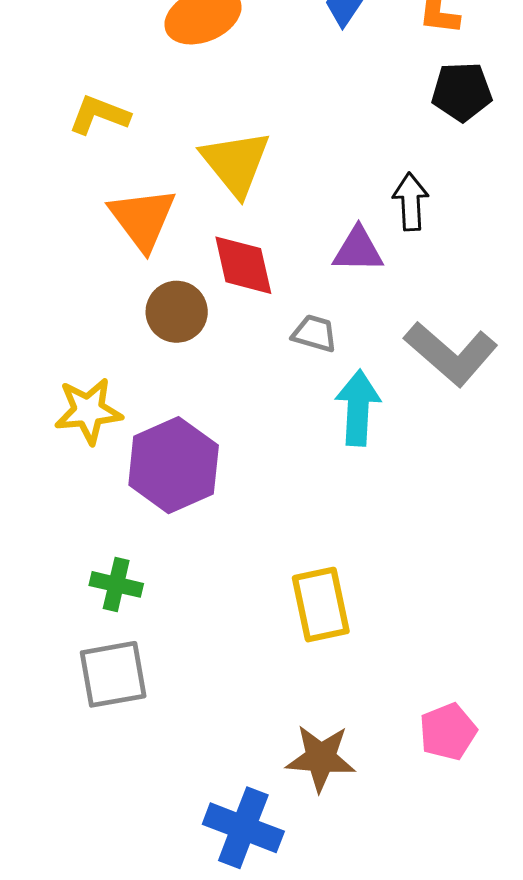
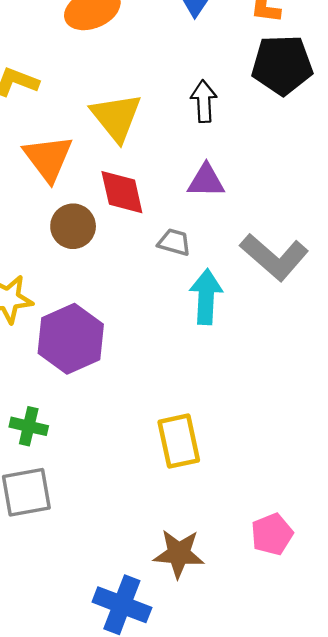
black pentagon: (462, 92) -> (282, 65), size x1.4
black arrow: (411, 202) -> (204, 101), moved

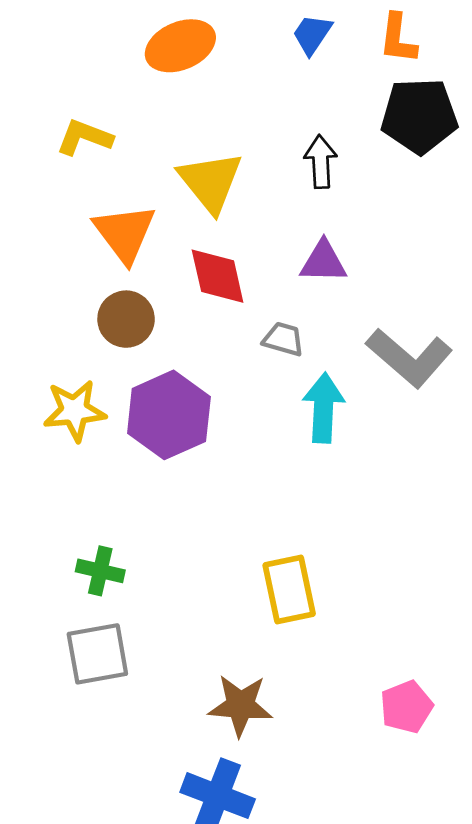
brown circle: (73, 226) -> (126, 319), moved
purple hexagon: (71, 339) -> (169, 415), moved
brown star: (179, 554) -> (240, 705), moved

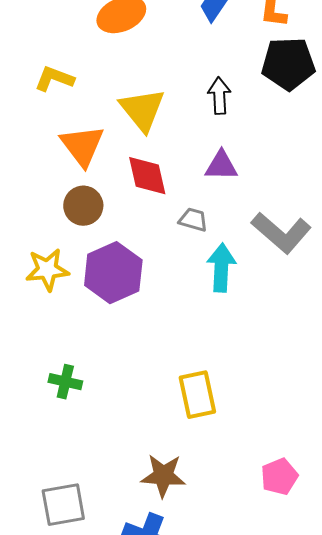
gray square: (97, 654) -> (63, 505), moved

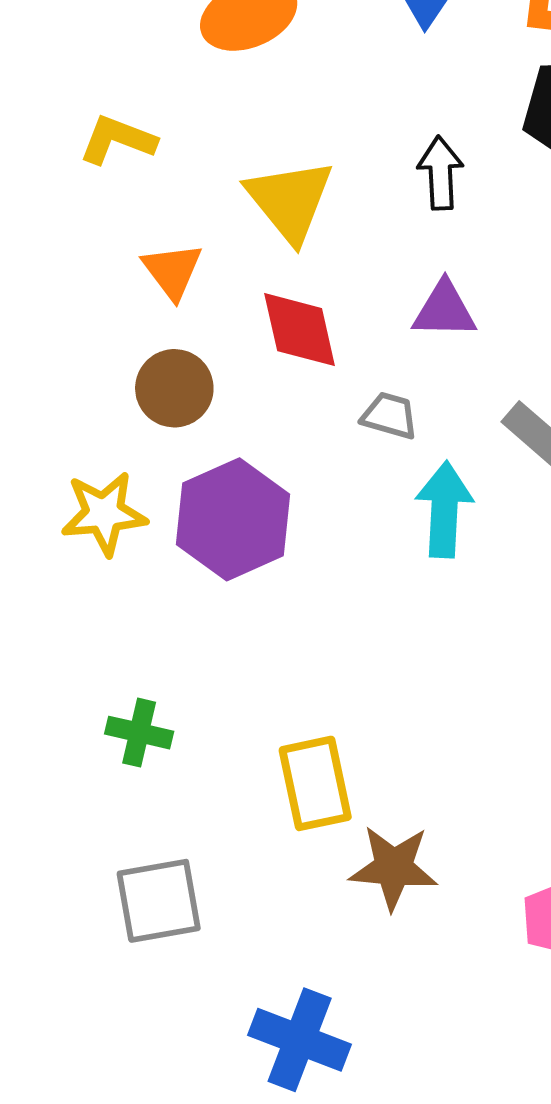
orange triangle: (82, 146) -> (172, 271), size x0.7
yellow rectangle: (197, 395) -> (315, 783), moved
brown star: (163, 476) -> (393, 868), moved
gray square: (63, 505) -> (159, 901), moved

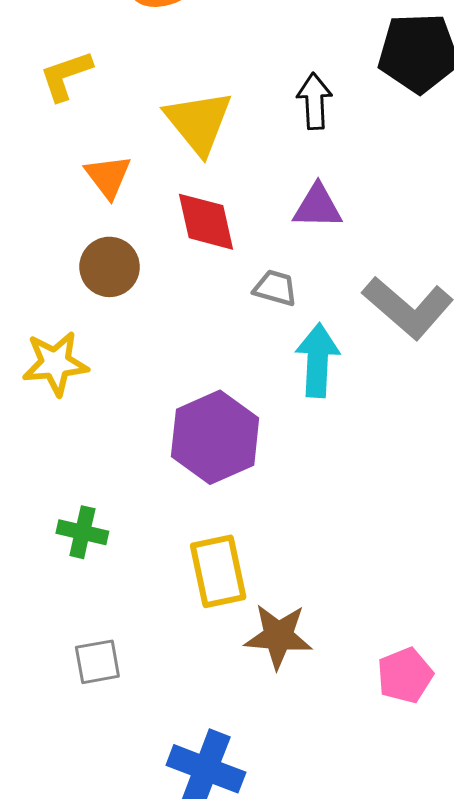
yellow L-shape: (118, 140) -> (66, 75), turned -40
purple hexagon: (233, 519) -> (215, 437), moved
gray square: (159, 901) -> (97, 662), size x0.7

